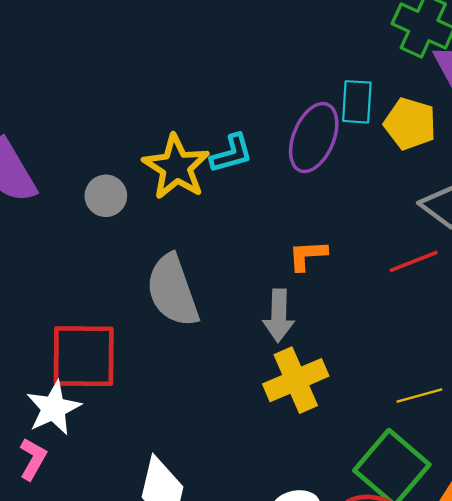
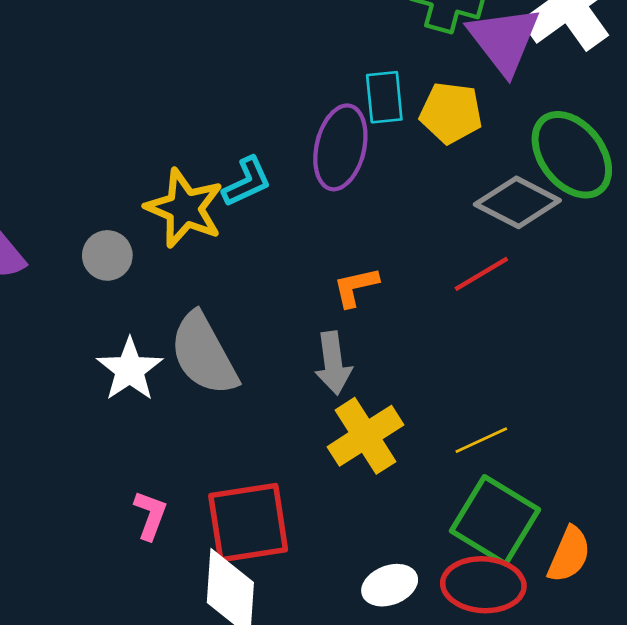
red square: (84, 356) -> (248, 523), moved
yellow line: (419, 396) -> (481, 440), moved
white star: (54, 408) -> (130, 370), moved
pink L-shape: (33, 459) -> (150, 515), moved

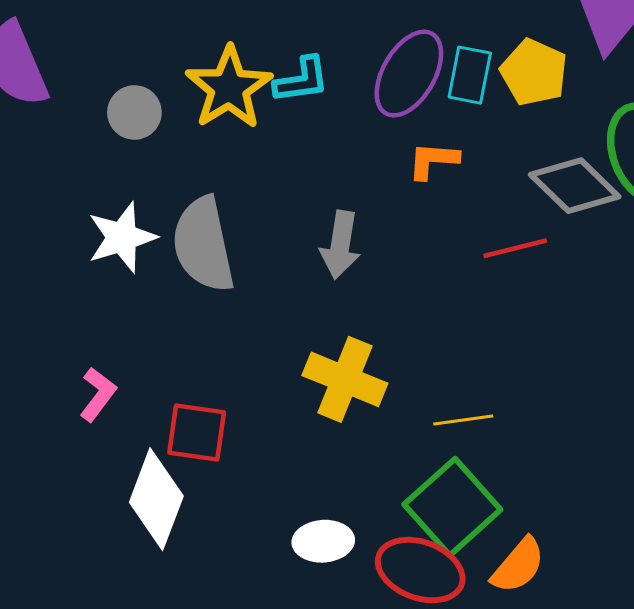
cyan rectangle: (384, 97) -> (470, 75), moved
orange L-shape: (356, 287) -> (433, 160), moved
gray arrow: (333, 363) -> (340, 245), moved
yellow cross: (366, 436) -> (345, 379), turned 38
red square: (248, 523) -> (197, 433), size x0.7

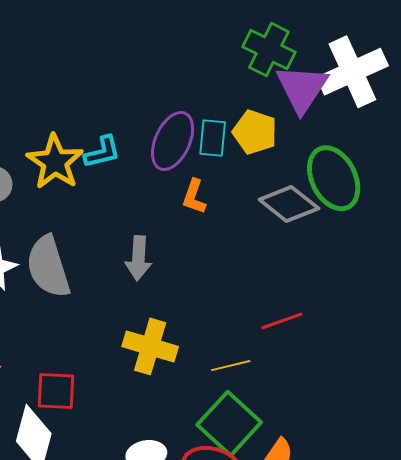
orange L-shape: (433, 160) -> (194, 197), turned -69
red line: (515, 248) -> (282, 321), moved

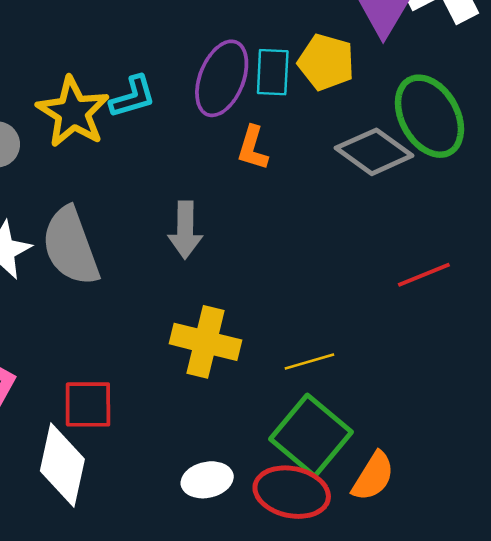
red line: (282, 321) -> (424, 275), moved

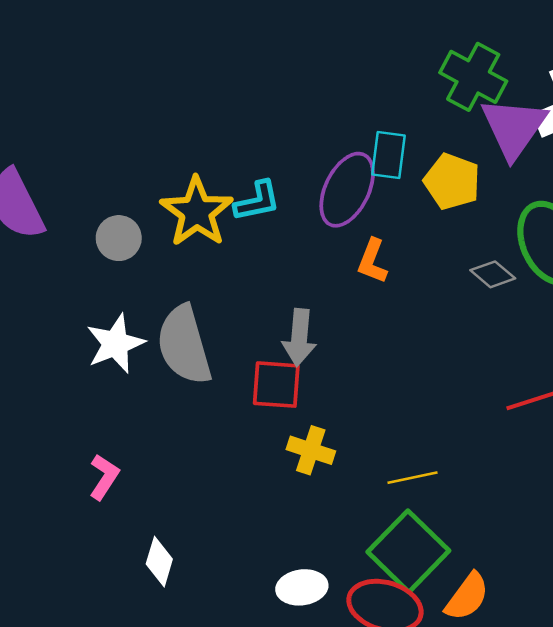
cyan rectangle: (273, 72) -> (389, 155), moved
gray diamond: (374, 152) -> (493, 274), size x0.6
yellow cross: (206, 342) -> (311, 450), size x0.7
red square: (88, 404) -> (276, 385), moved
white diamond: (62, 465) -> (159, 562), size x0.6

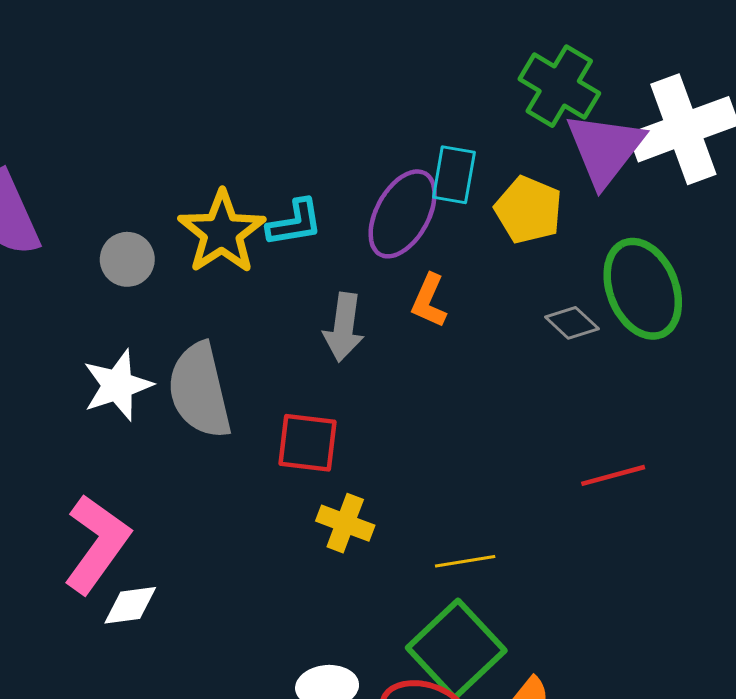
gray arrow: (299, 337) -> (344, 327), moved
pink L-shape: (104, 477) -> (97, 544), size x1.8
white diamond: (159, 562) -> (130, 605), moved, turned 63

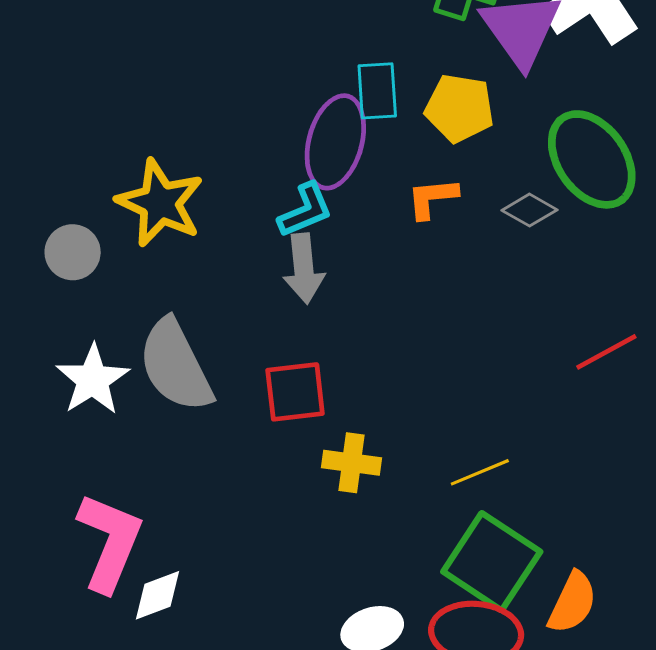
cyan L-shape: (295, 223) -> (305, 210), moved
orange L-shape: (429, 301) -> (432, 198), moved, turned 74

